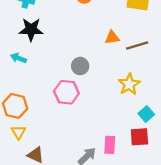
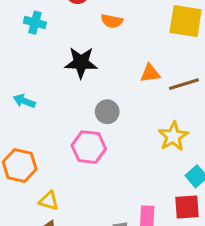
black star: (31, 30) -> (81, 63), moved
yellow triangle: (18, 132) -> (49, 201), moved, turned -42

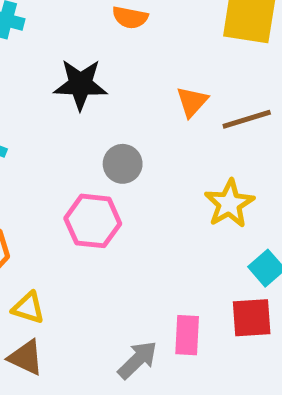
orange triangle: (150, 73) -> (192, 102), turned -40

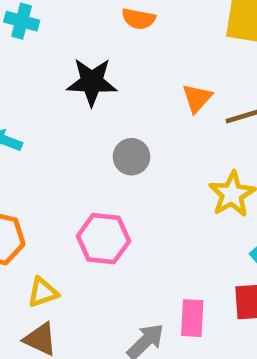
pink hexagon: (93, 221) -> (103, 239), moved
yellow triangle: (28, 308) -> (43, 292), turned -36

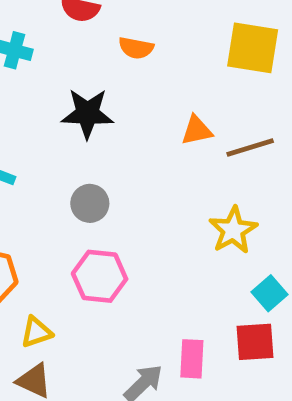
orange triangle: (197, 98) -> (197, 130), turned 36
gray circle: (131, 157) -> (90, 203), moved

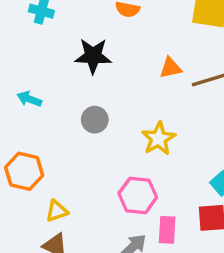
yellow star: (233, 230) -> (159, 139), moved
pink hexagon: (100, 276) -> (138, 195), moved

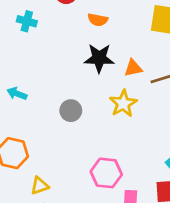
black star: (93, 56) -> (99, 58), moved
yellow star: (159, 139) -> (123, 103), moved

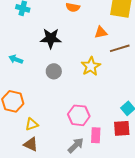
black star: (99, 58) -> (51, 38), moved
orange triangle: (133, 68) -> (101, 32), moved

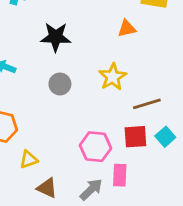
brown line: (120, 48) -> (147, 104), moved
red square: (122, 128) -> (135, 137), moved
brown triangle: (31, 144) -> (47, 188), moved

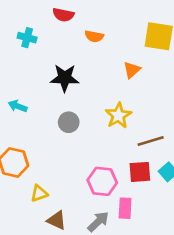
orange triangle: (127, 28) -> (132, 70), turned -30

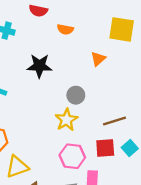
yellow star: (118, 116) -> (66, 120), moved
gray circle: (69, 122) -> (76, 95), moved
yellow triangle: (39, 193) -> (17, 167), size x1.5

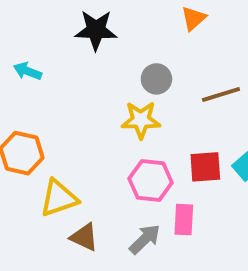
yellow star: (66, 120) -> (141, 120), turned 30
brown line: (115, 121) -> (221, 95), moved

